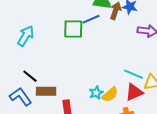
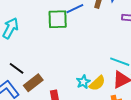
brown rectangle: (46, 91) -> (33, 83), turned -36

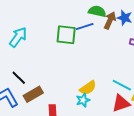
yellow semicircle: (97, 83) -> (88, 88), moved

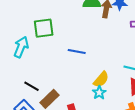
blue line: (85, 27) -> (77, 51), moved, turned 42
green square: (66, 35) -> (44, 28), moved

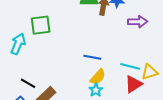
blue line: (77, 51) -> (92, 57), moved

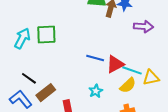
green square: (41, 25) -> (46, 35), moved
yellow semicircle: (98, 77) -> (128, 85), moved
red triangle: (133, 84) -> (115, 64), moved

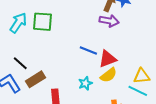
purple arrow: (143, 27) -> (109, 21), moved
cyan line: (132, 70) -> (138, 91), moved
yellow semicircle: (128, 85) -> (108, 75), moved

